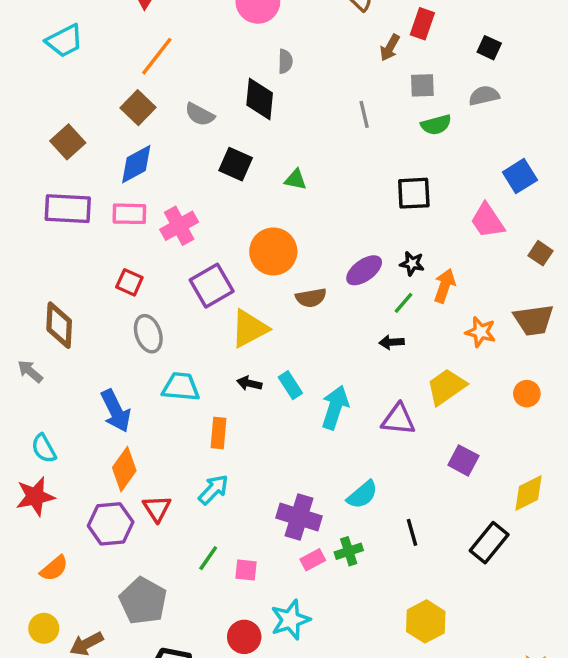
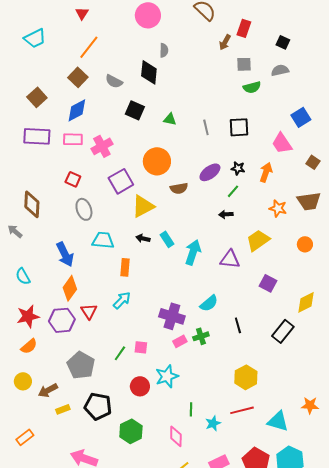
gray line: (364, 114) -> (206, 127), moved
orange arrow: (445, 286) -> (266, 172), moved
red star: (35, 496) -> (28, 316), moved
green line: (208, 558) -> (120, 353), moved

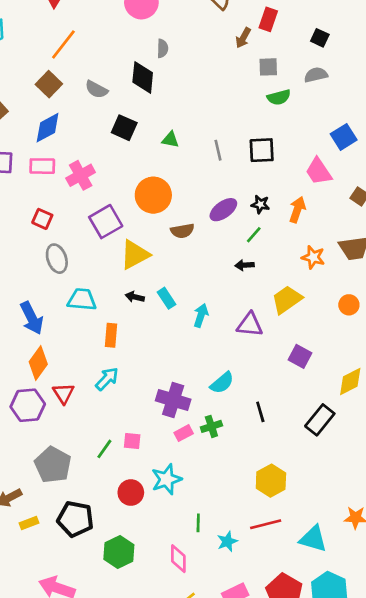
cyan arrow: (193, 252) -> (201, 315), size x0.7

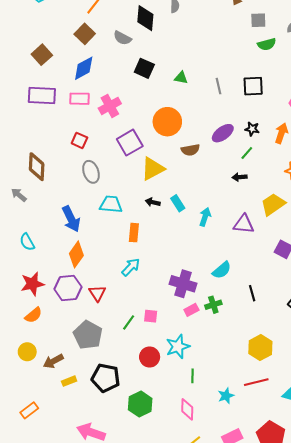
black diamond: (143, 77) -> (145, 18), moved
red triangle: (63, 393) -> (97, 293), moved
green line: (198, 523) -> (192, 376), moved

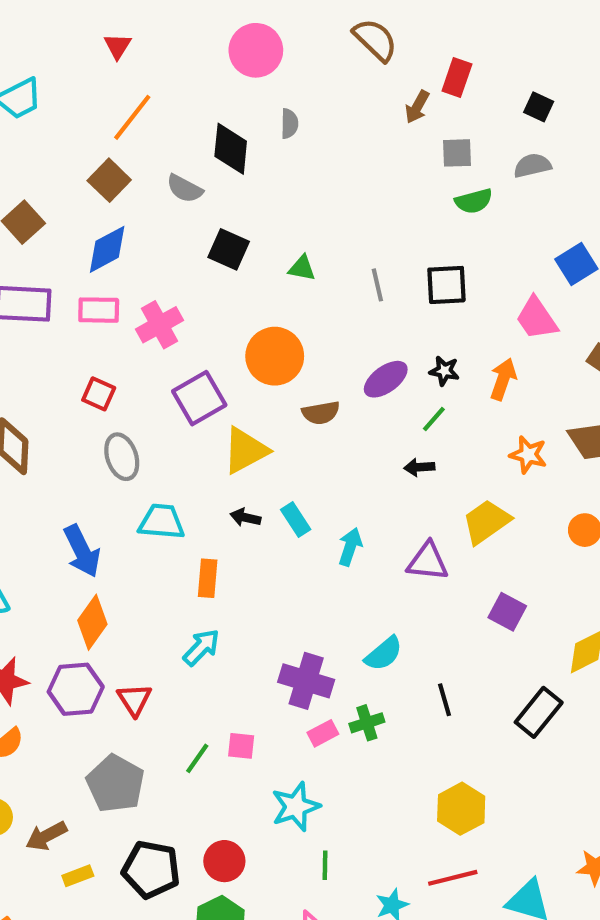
red circle: (150, 357) -> (224, 861), moved

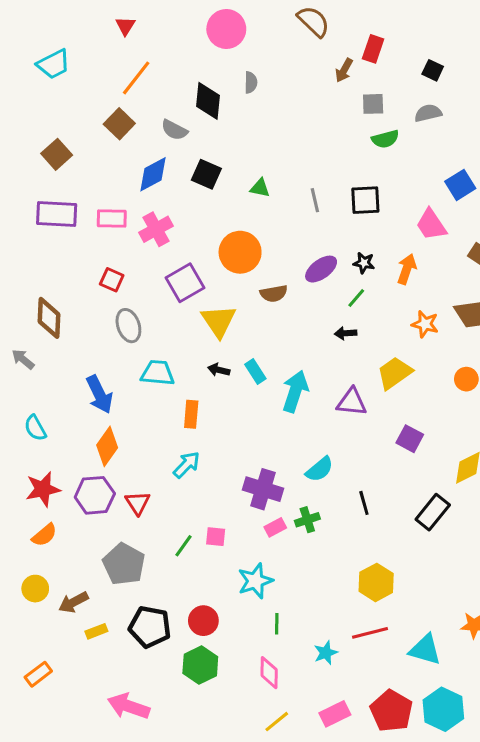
blue diamond: (107, 249) -> (153, 174), moved
yellow triangle: (245, 450) -> (219, 321), turned -36
cyan arrow: (350, 547) -> (295, 391), size x1.5

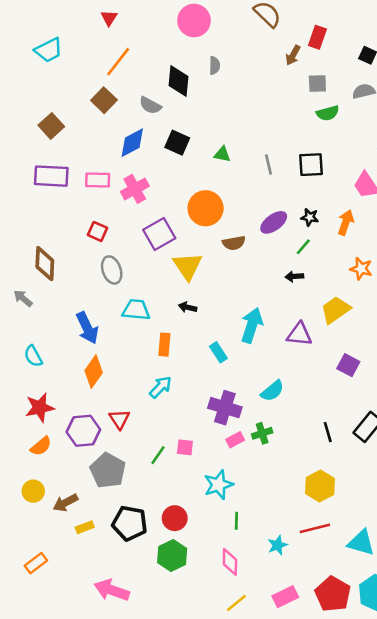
cyan rectangle: (255, 371) -> (218, 352), moved
purple hexagon: (95, 495) -> (83, 431), moved
black line: (364, 503) -> (328, 432), moved

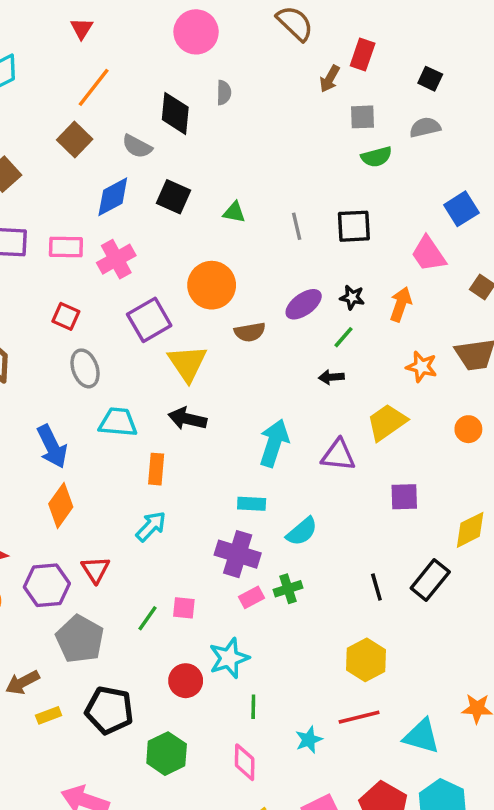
black arrow: (188, 307) -> (187, 419), size x1.5
cyan rectangle: (218, 352) -> (252, 504), moved, turned -54
purple square: (348, 365) -> (404, 497), turned -30
red circle: (175, 518) -> (186, 681), moved

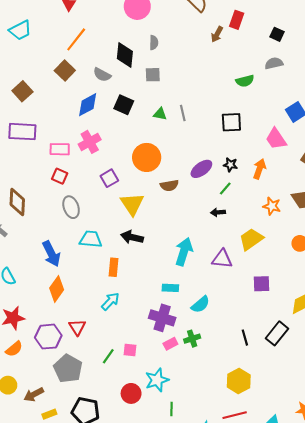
gray square: (363, 117) -> (153, 75), moved
gray line: (297, 226) -> (183, 113), moved
pink rectangle: (66, 247) -> (60, 149), moved
purple square: (149, 320) -> (109, 178), size x0.7

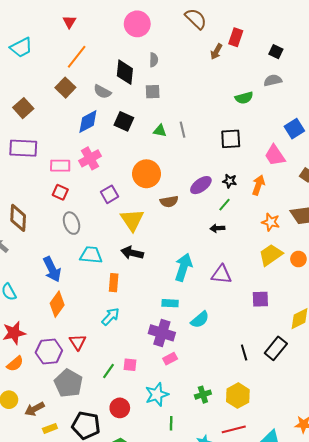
yellow trapezoid: (251, 239) -> (271, 255), moved
green cross: (192, 339) -> (203, 395), moved
red circle: (131, 393) -> (120, 408), moved

